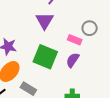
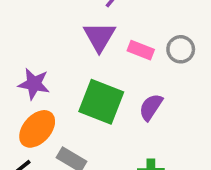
pink rectangle: (75, 40) -> (141, 50), moved

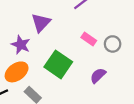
purple triangle: (99, 37) -> (41, 23), moved
purple semicircle: (151, 107) -> (98, 75), moved

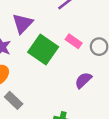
green square: (58, 64) -> (43, 49), moved

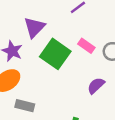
gray rectangle: (14, 100) -> (25, 106), turned -30

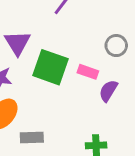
pink rectangle: (86, 46) -> (88, 72), moved

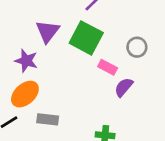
green square: (51, 67) -> (86, 38), moved

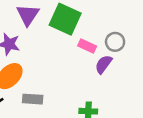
gray circle: (137, 47) -> (115, 42), moved

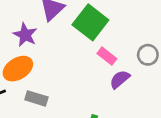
gray circle: (115, 42) -> (148, 55), moved

